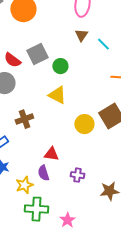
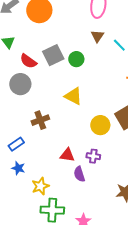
green circle: (60, 66) -> (76, 59), moved
purple semicircle: (43, 173) -> (79, 174), moved
purple cross: (77, 175) -> (93, 156), moved

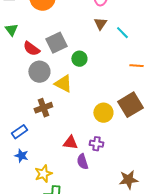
green circle: (76, 59) -> (79, 59), moved
gray circle: (20, 84) -> (39, 72), moved
yellow triangle: (73, 96) -> (63, 84), moved

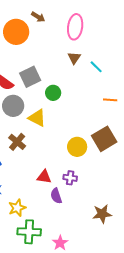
brown cross: (43, 108) -> (17, 142), turned -30

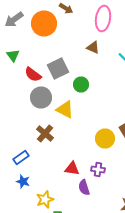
brown triangle: (74, 58) -> (93, 48), moved, turned -40

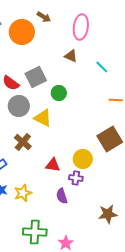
yellow circle: (105, 138) -> (83, 159), moved
red triangle: (72, 168) -> (53, 165), moved
yellow star: (45, 200) -> (23, 193), moved

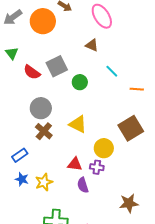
pink ellipse: (81, 27) -> (102, 16), turned -40
cyan line: (102, 67) -> (112, 71), moved
gray circle: (19, 106) -> (41, 108), moved
yellow triangle: (43, 118) -> (78, 124), moved
red triangle: (53, 165) -> (75, 164), moved

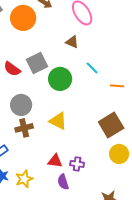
green circle: (80, 82) -> (60, 79), size x1.5
brown cross: (44, 131) -> (24, 128), turned 36
yellow circle: (104, 148) -> (119, 154), moved

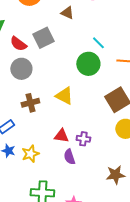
brown triangle: (72, 42) -> (67, 13), moved
green circle: (60, 79) -> (88, 64), moved
gray circle: (21, 105) -> (21, 69), moved

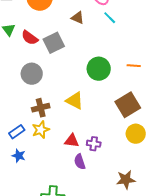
cyan line: (98, 43) -> (110, 18), moved
red semicircle: (18, 44) -> (30, 38), moved
yellow star: (30, 154) -> (41, 130), moved

